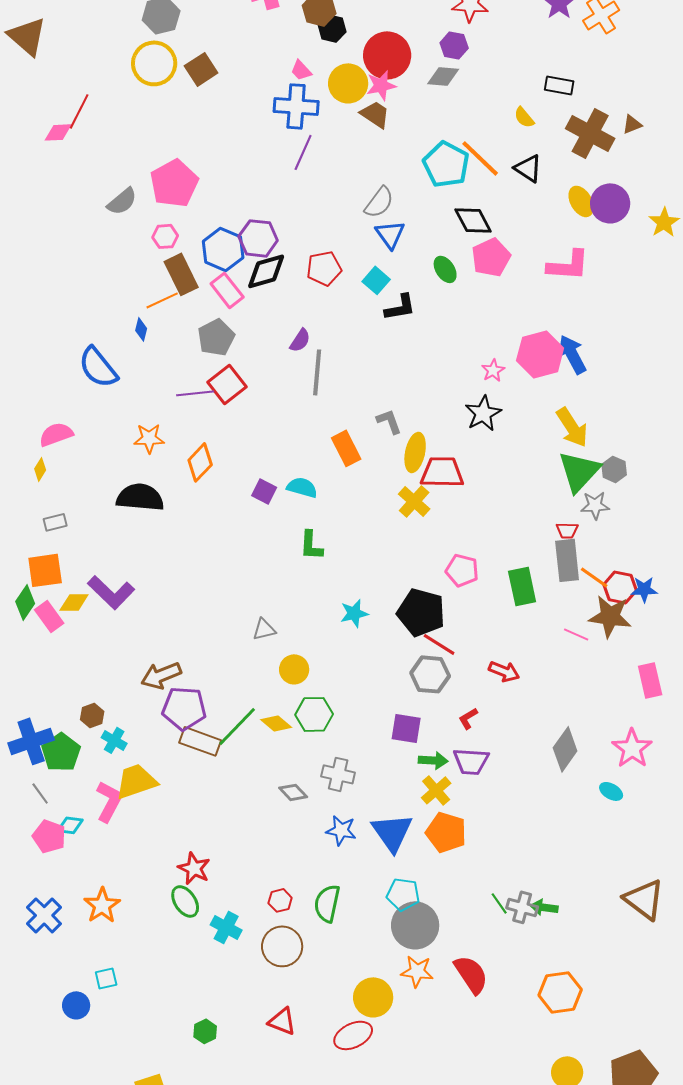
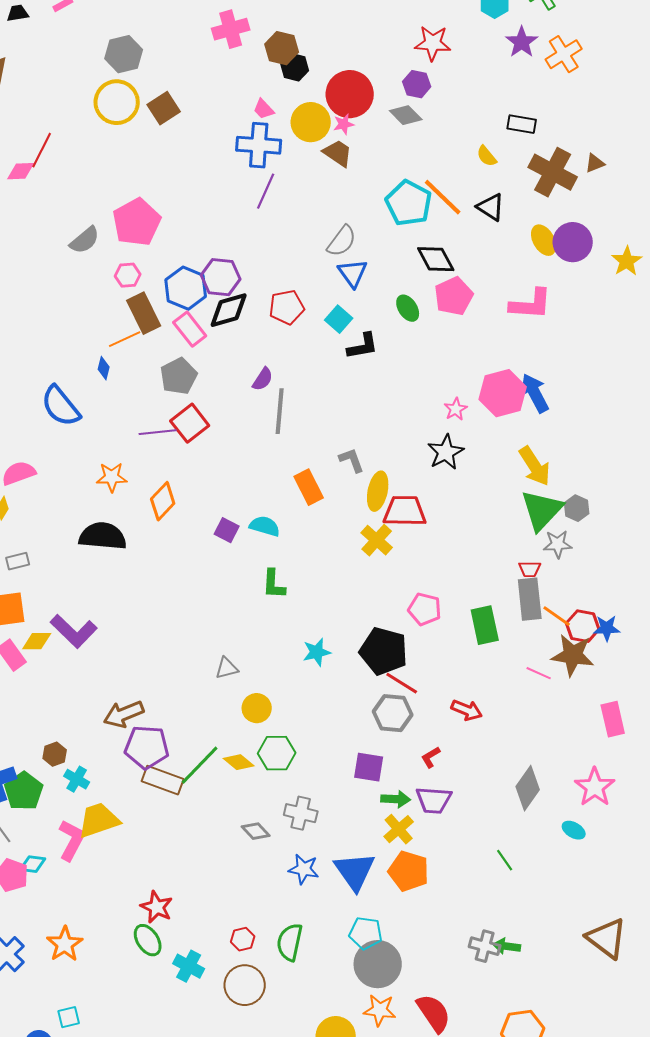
gray diamond: (443, 76) -> (406, 115), turned 40
pink star: (381, 85) -> (344, 124), size x0.7
green line: (499, 903) -> (505, 860), moved

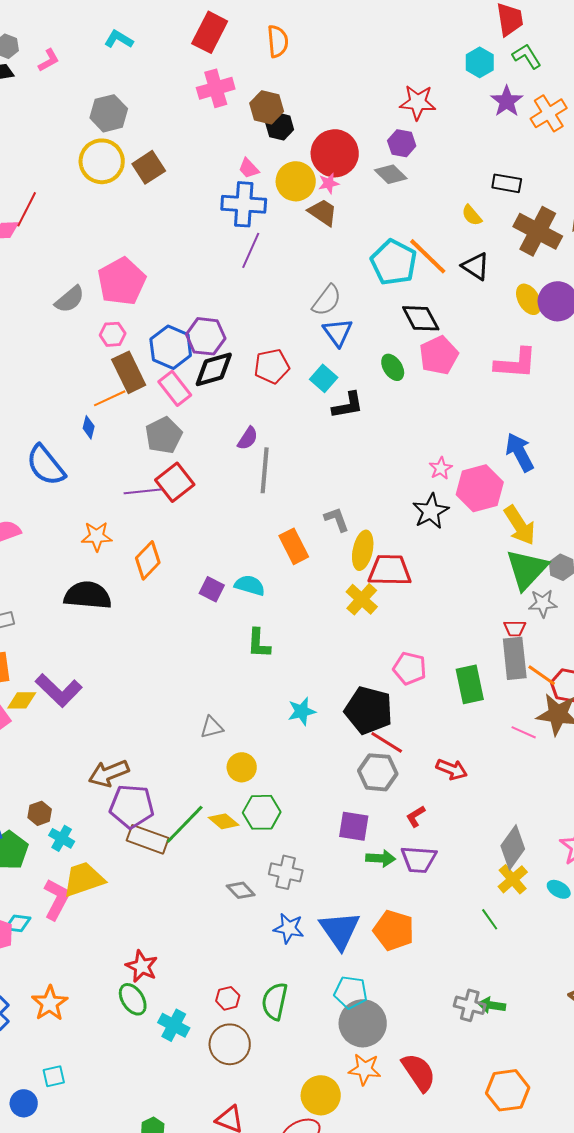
pink hexagon: (503, 393) -> (480, 488), moved
yellow cross: (399, 829) -> (513, 879), moved

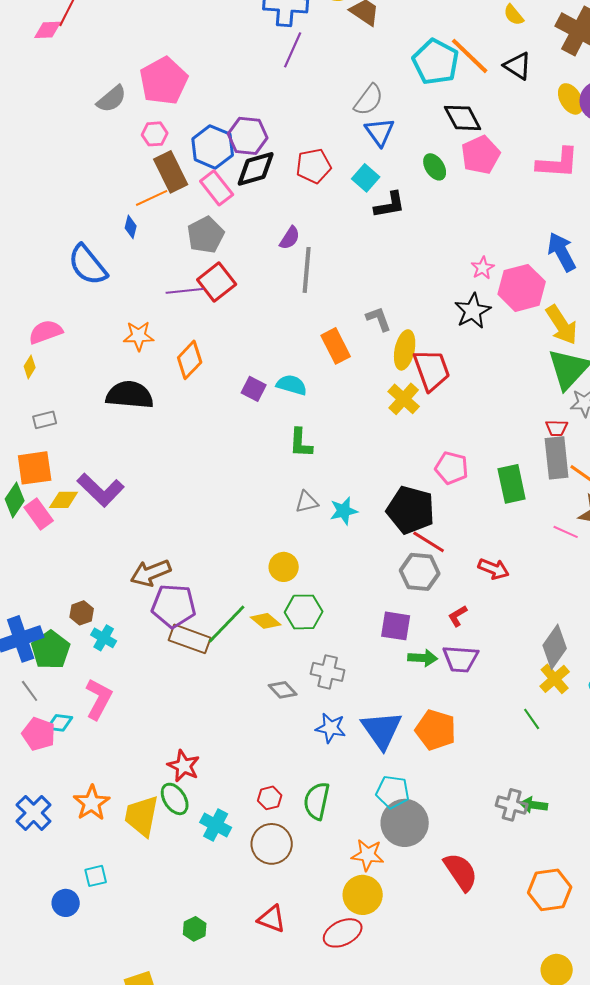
red trapezoid: (390, 570) -> (432, 370), turned 69
gray triangle: (212, 727) -> (307, 502), moved
yellow trapezoid: (84, 879) -> (142, 816), moved, turned -60
orange star: (365, 1069) -> (368, 855), moved

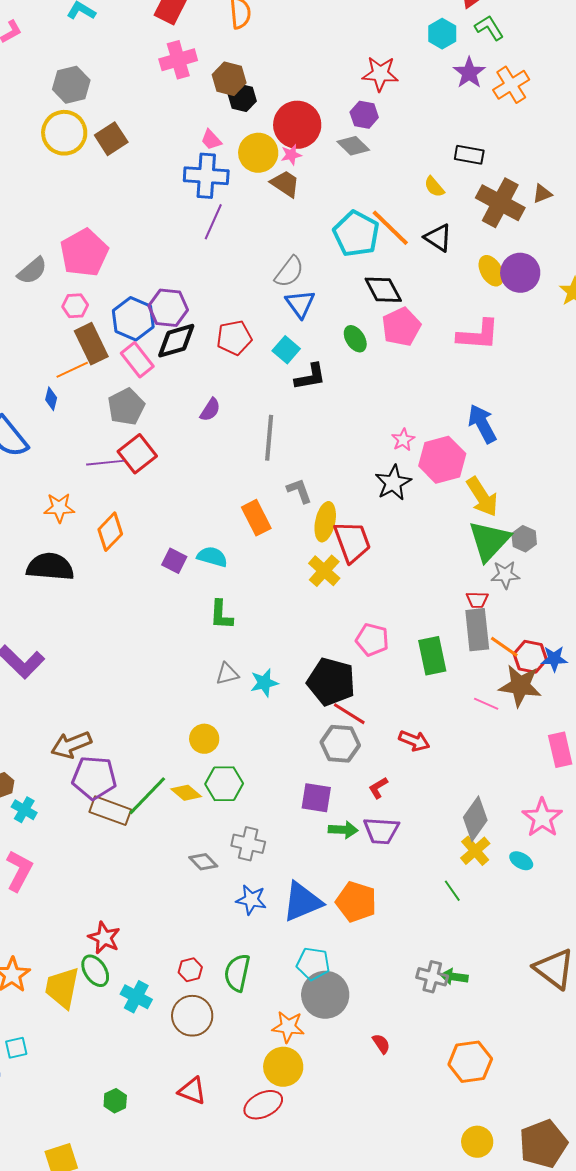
gray line: (307, 270) -> (269, 438), moved
blue triangle: (382, 730) -> (302, 902), turned 42
red semicircle: (461, 872) -> (381, 1044), size x0.5

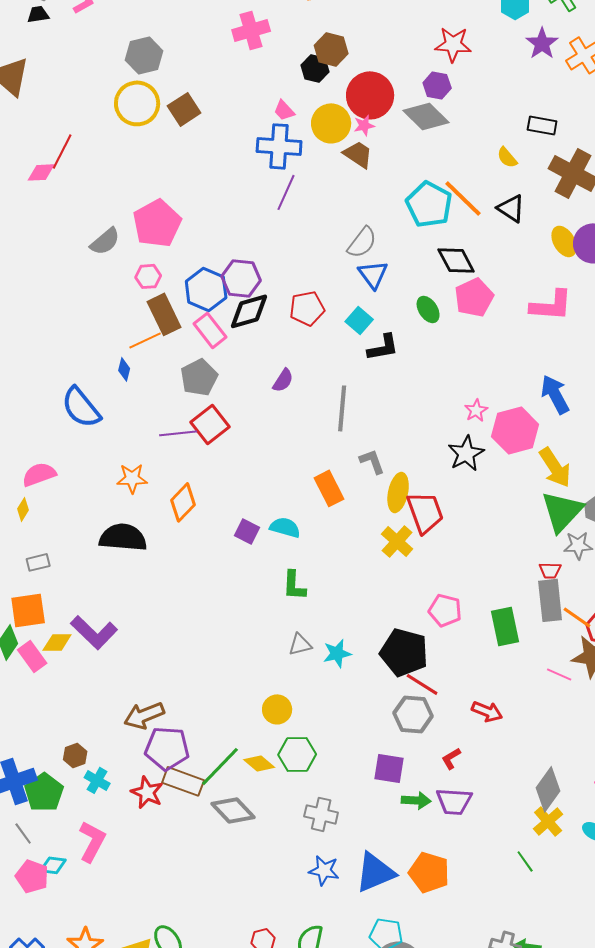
brown hexagon: (229, 79) -> (331, 49), moved
gray diamond: (353, 146) -> (426, 116), size x1.4
gray diamond: (203, 862) -> (233, 810), moved, size x1.5
red star: (104, 938) -> (147, 792), moved

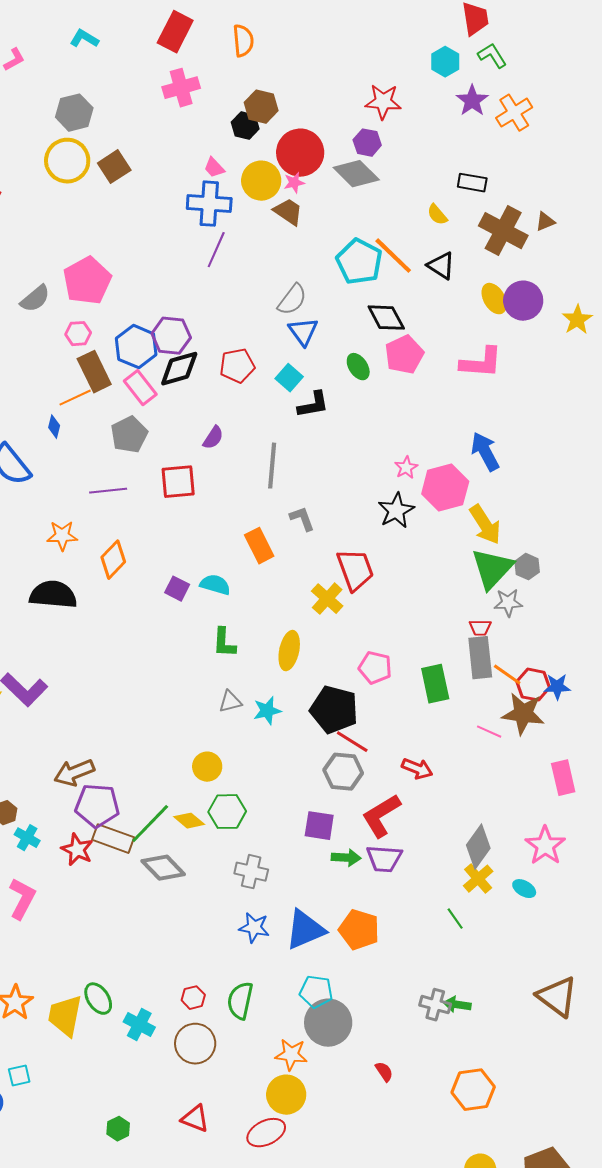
red square: (210, 424) -> (178, 482), moved, turned 33
yellow ellipse: (398, 492) -> (289, 651), moved
red L-shape: (451, 758) -> (381, 816), size x2.0

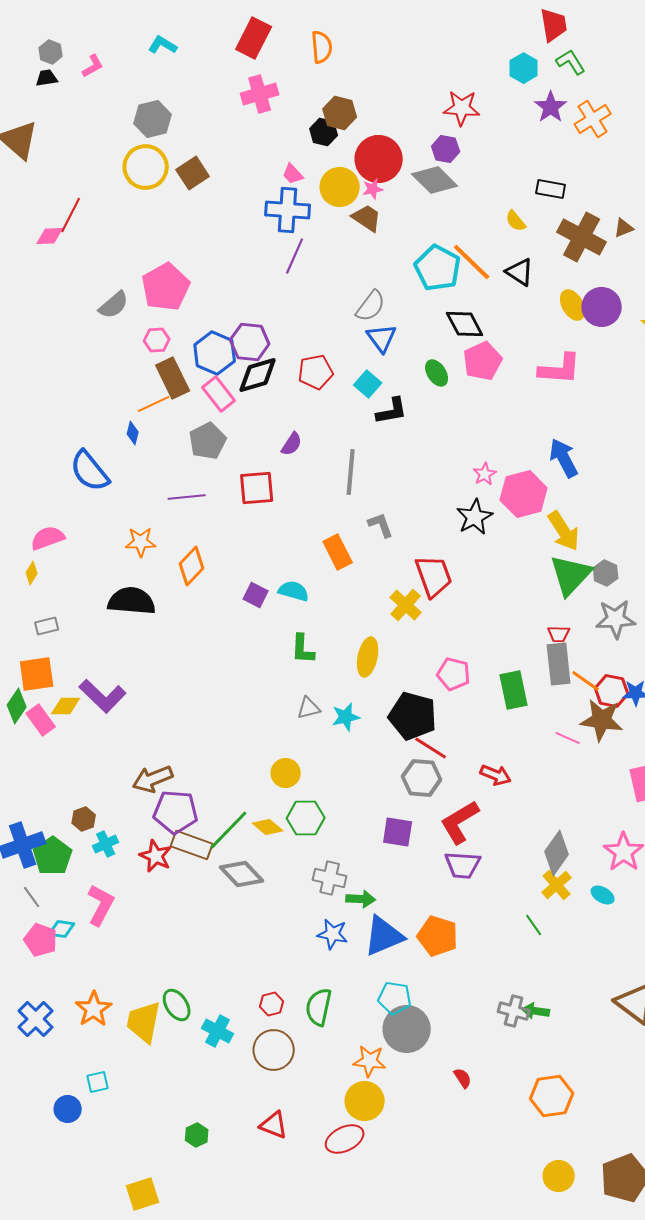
gray star: (508, 603) -> (616, 619), moved, size x1.4
cyan cross: (27, 838) -> (106, 844), turned 35
green arrow: (346, 858) -> (361, 899), moved

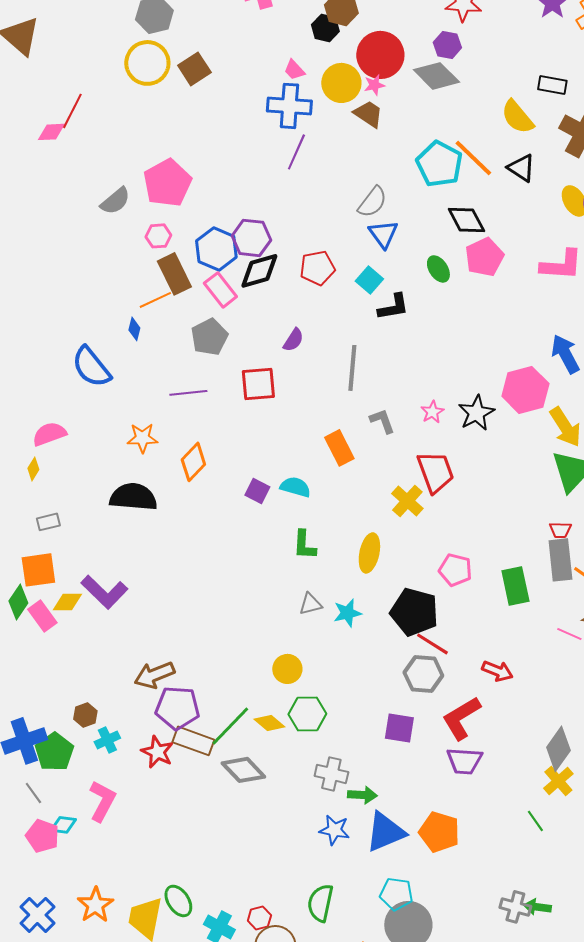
yellow semicircle: (516, 221) -> (517, 117), size x1.6
pink star: (485, 474) -> (432, 412), moved
red hexagon: (272, 1004) -> (259, 918), moved

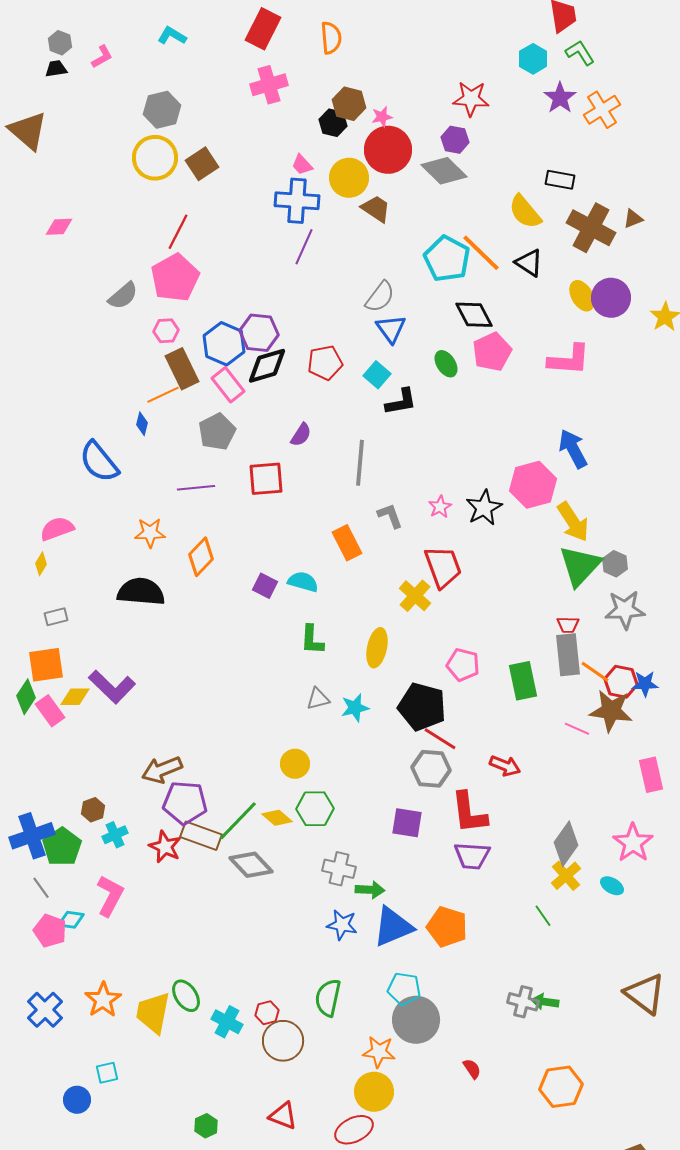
pink star: (374, 85) -> (382, 117), moved
red line: (72, 111) -> (178, 232), moved
red L-shape: (461, 718) -> (469, 813), turned -66

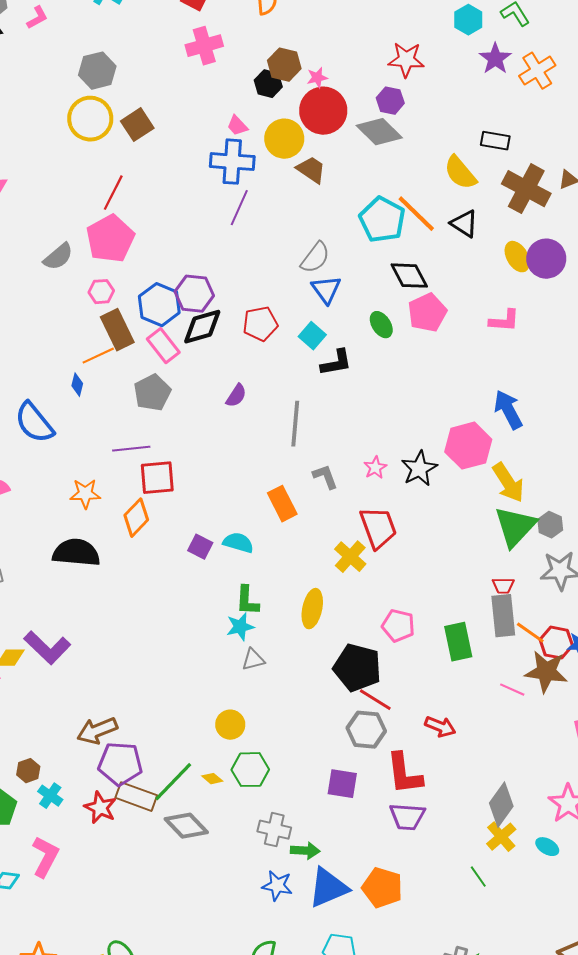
pink L-shape: (569, 360) -> (504, 321), size x0.7
red square: (266, 479) -> (157, 478), moved
cyan star: (355, 708) -> (240, 627), moved
yellow diamond: (277, 818) -> (212, 779), size x0.7
cyan cross: (115, 835) -> (50, 796), turned -30

